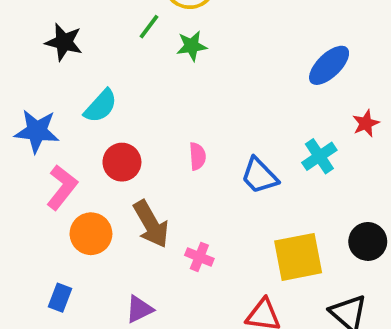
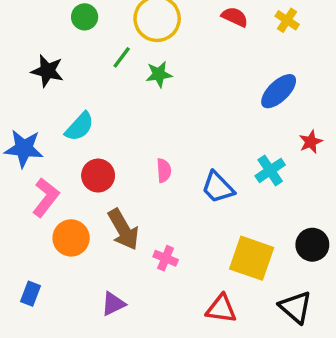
yellow square: (298, 257) -> (252, 258), turned 30
blue rectangle: (60, 298) -> (31, 294), moved

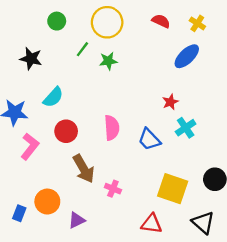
blue ellipse: (279, 91) -> (187, 56), moved
red star: (311, 142) -> (170, 102), moved
pink semicircle: (164, 170) -> (112, 128), size x1.5
orange circle: (71, 238) -> (47, 202), moved

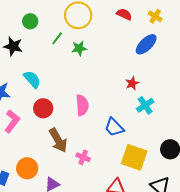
green circle: (57, 21) -> (30, 21), moved
cyan semicircle: (53, 97) -> (32, 79), turned -84
blue trapezoid: (149, 139) -> (114, 127), moved

